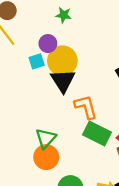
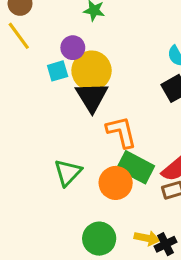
orange circle: (46, 157) -> (116, 183), moved

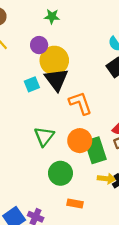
cyan square: (58, 71) -> (32, 84), moved
green rectangle: (136, 167) -> (96, 150), moved, turned 50
green circle: (99, 239) -> (60, 173), moved

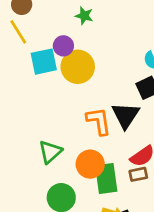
black triangle: (56, 80) -> (126, 115), moved
cyan square: (32, 84) -> (44, 62), moved, size x1.5

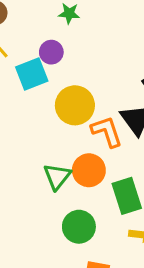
yellow circle: (78, 67) -> (75, 105), moved
orange circle: (90, 164) -> (89, 170), moved

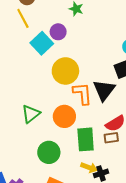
cyan square: (32, 74) -> (42, 43), turned -35
green triangle: (57, 176) -> (31, 114), moved

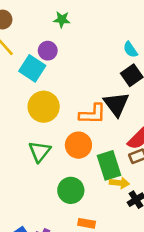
yellow circle: (65, 71) -> (44, 107), moved
orange L-shape: (82, 93) -> (93, 114), turned 110
yellow arrow: (89, 168) -> (119, 183), moved

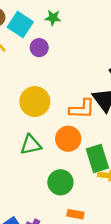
cyan square: (32, 68) -> (20, 24), moved
green triangle: (40, 152) -> (31, 145), turned 40

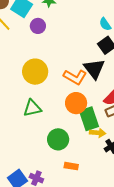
orange L-shape: (82, 109) -> (75, 77), turned 30
orange circle: (68, 139) -> (76, 103), moved

